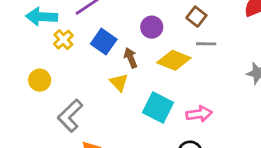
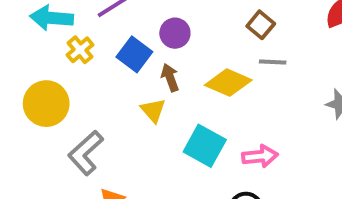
purple circle: (152, 27) -> (175, 33), moved
yellow circle: (40, 80) -> (46, 104), size x1.5

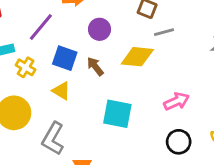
purple circle: (175, 33) -> (99, 29), moved
yellow triangle: (153, 110) -> (61, 91), moved
cyan square: (205, 146) -> (117, 114), moved

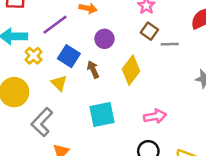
gray line: (164, 32) -> (170, 44), moved
yellow diamond: (137, 57) -> (131, 70), turned -72
cyan square: (117, 114) -> (102, 114), turned -36

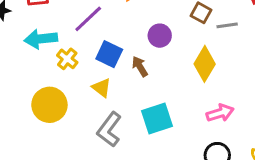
purple circle: (104, 39) -> (160, 36), moved
yellow diamond: (131, 70) -> (205, 64), moved
gray L-shape: (42, 122) -> (109, 130), moved

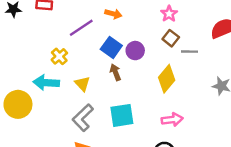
cyan arrow: (41, 39) -> (46, 83), moved
blue square: (109, 54) -> (111, 47), moved
yellow circle: (49, 105) -> (18, 104), moved

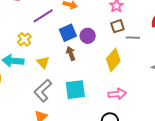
brown square: (171, 38) -> (117, 26), turned 32
blue square: (111, 47) -> (68, 33), turned 30

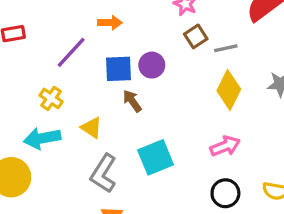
blue square: (68, 33) -> (118, 69), turned 36
yellow diamond: (113, 60) -> (229, 90), moved

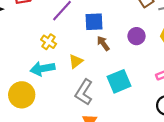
purple circle: (152, 65) -> (137, 36), moved
yellow triangle: (91, 128) -> (76, 61), turned 49

